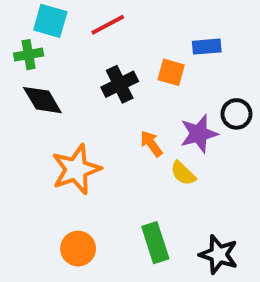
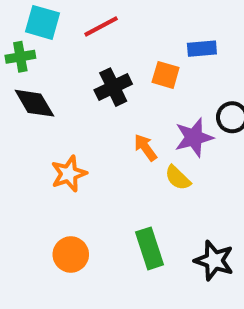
orange star: (76, 169) -> (69, 174), size x0.7

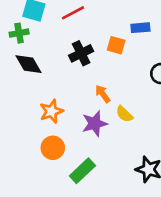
purple star: (194, 137) -> (95, 123), moved
green rectangle: (149, 248) -> (82, 171), moved, turned 65
orange circle: (71, 255) -> (53, 148), moved

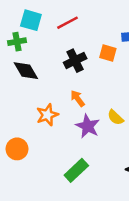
orange arrow: (103, 94) -> (78, 98), moved
purple star: (95, 123) -> (88, 126), turned -30
orange circle: (53, 148) -> (17, 149), moved

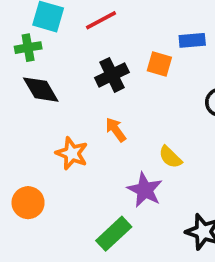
orange star: (47, 115) -> (72, 153), turned -30
purple star: (88, 126) -> (145, 190), moved

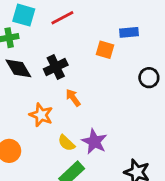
black cross: (112, 75) -> (56, 67), moved
yellow semicircle: (170, 157) -> (66, 143), moved

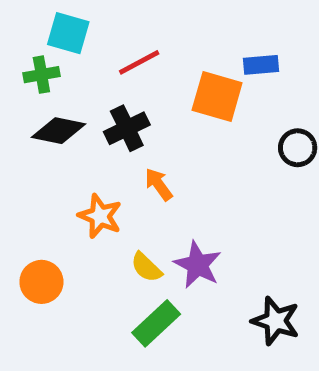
red line: (62, 18) -> (139, 62), moved
orange square: (105, 50) -> (217, 97), size x1.5
black diamond: (18, 68) -> (59, 131), turned -48

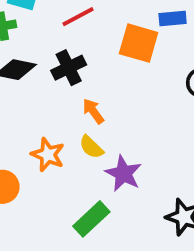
orange star: (100, 216) -> (48, 155), moved
yellow semicircle: (146, 267) -> (91, 147), moved

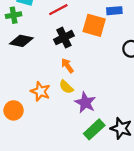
black cross: (69, 68) -> (64, 38), moved
green rectangle: (91, 219) -> (94, 129), moved

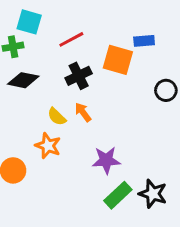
yellow semicircle: (66, 87) -> (57, 117), moved
purple star: (85, 103) -> (106, 160), turned -30

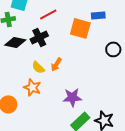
black cross: (79, 76) -> (39, 37), moved
orange arrow: (83, 112) -> (56, 64), turned -112

